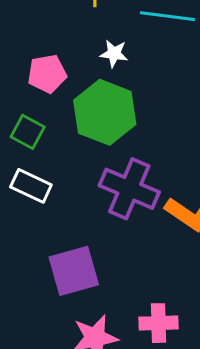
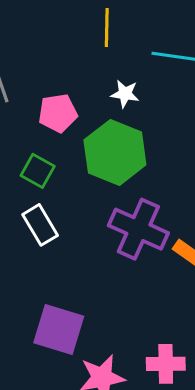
white rectangle: (31, 186) -> (40, 225), turned 33
purple square: (74, 271) -> (59, 329), moved, turned 32

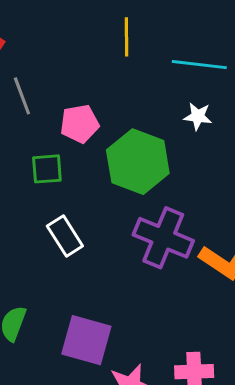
white star: (125, 94) -> (198, 116), moved
green square: (38, 171) -> (47, 169), moved, turned -32

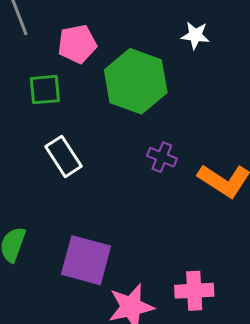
purple cross: (163, 238) -> (162, 157), size x0.5

